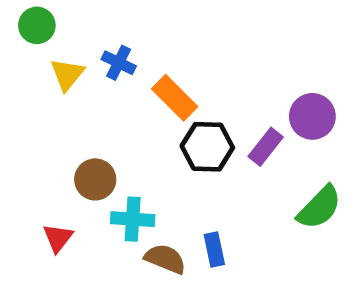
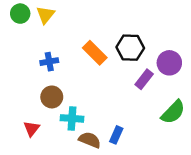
blue cross: (119, 63) -> (49, 62), moved, turned -36
yellow triangle: (67, 74) -> (45, 15), moved
black hexagon: (207, 147) -> (130, 48), moved
blue rectangle: (214, 249) -> (116, 135), turned 36

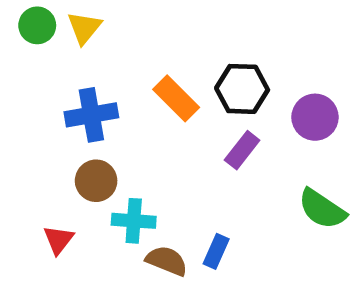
blue cross: (49, 62) -> (91, 115), size x1.5
purple rectangle: (144, 79) -> (242, 150), moved
green semicircle: (173, 112) -> (322, 209), turned 80

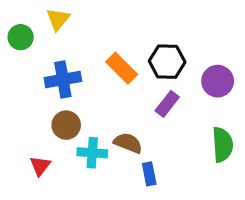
green circle: (37, 25) -> (21, 37), moved
green semicircle: (322, 209) -> (222, 145), turned -128
blue rectangle: (216, 251) -> (149, 174), turned -35
brown semicircle: (167, 261) -> (128, 143), moved

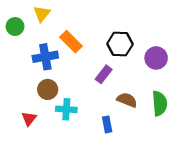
orange rectangle: (122, 68) -> (71, 42), moved
purple rectangle: (167, 104) -> (104, 74), moved
brown semicircle: (128, 143) -> (127, 100), moved

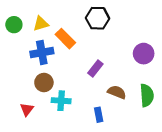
yellow triangle: (42, 14) -> (41, 24), moved, turned 35
black hexagon: (120, 44) -> (98, 18), moved

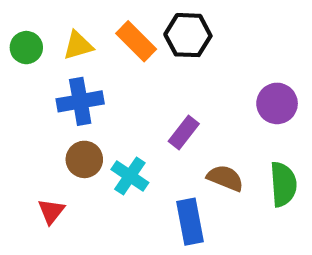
orange rectangle: (65, 39) -> (136, 41), moved
cyan cross: (61, 101) -> (130, 176), moved, turned 30
blue rectangle: (99, 115) -> (190, 222), size x1.5

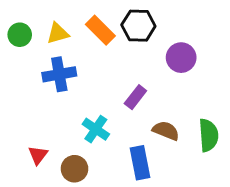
purple circle: (277, 103) -> (181, 58), moved
brown circle: (84, 159) -> (75, 169), moved

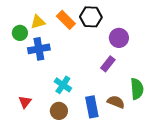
green circle: (20, 35) -> (20, 33), moved
purple rectangle: (135, 97) -> (108, 64), moved
brown semicircle: (166, 131) -> (116, 102), moved
brown circle: (75, 169) -> (59, 111), moved

